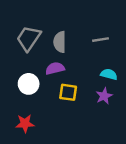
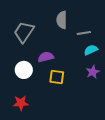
gray semicircle: (60, 42) -> (62, 20), moved
cyan semicircle: (109, 74) -> (91, 50), moved, turned -40
purple star: (104, 96) -> (93, 72), moved

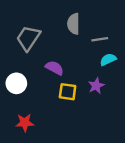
purple semicircle: (46, 57) -> (54, 68), turned 42
white circle: (24, 70) -> (16, 83), moved
purple star: (93, 72) -> (96, 86), moved

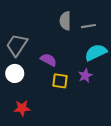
gray trapezoid: (28, 38) -> (17, 45), moved
gray line: (100, 39) -> (88, 26), moved
cyan semicircle: (108, 60) -> (96, 52), size x1.5

